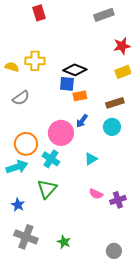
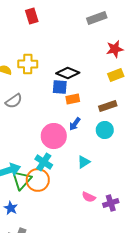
orange circle: (26, 144) -> (38, 180), moved
green triangle: (47, 189) -> (22, 180), moved

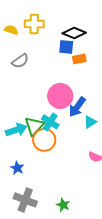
blue arrow: (75, 124) -> (77, 107), moved, size x1.5
green triangle: (22, 180) -> (34, 126), moved

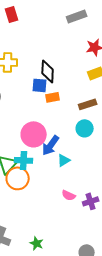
black diamond: (74, 33) -> (48, 71), turned 70
cyan cross: (50, 122) -> (24, 160), turned -30

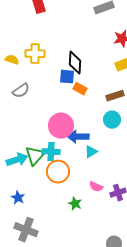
orange rectangle: (53, 97) -> (80, 89), turned 40
blue arrow: (51, 145) -> (78, 137), turned 55
orange circle: (18, 178) -> (58, 172), moved
green star: (37, 243) -> (75, 204), moved

